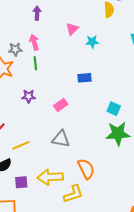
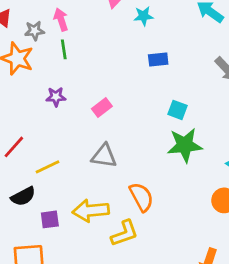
blue rectangle: (84, 78) -> (158, 59), moved

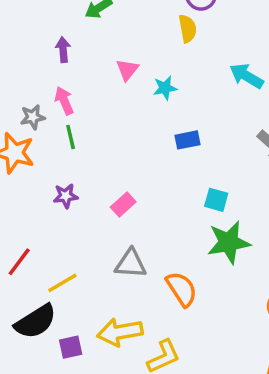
black semicircle: (23, 196) -> (36, 322), size x1.4
orange semicircle: (141, 197) -> (182, 289), moved

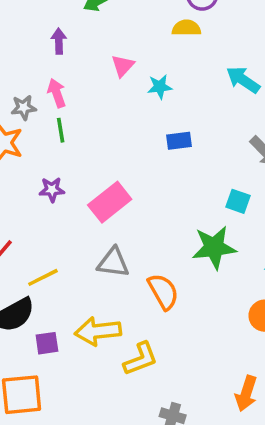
yellow semicircle: (188, 29) -> (186, 28), turned -84
cyan square: (216, 200) -> (238, 201), moved
pink rectangle: (123, 205) -> (110, 202), size x1.6

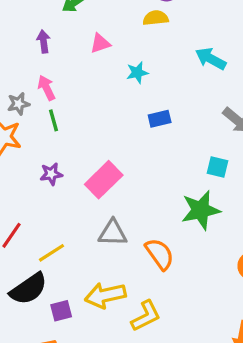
pink triangle: (123, 66) -> (100, 43), moved, turned 35

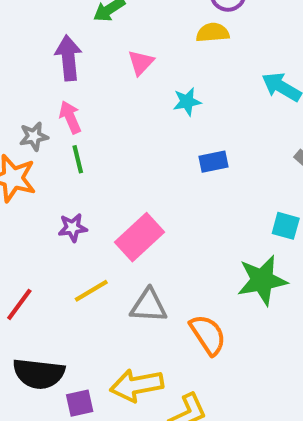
purple arrow: (44, 42) -> (68, 58), size x1.5
pink triangle: (100, 43) -> (141, 63), turned -30
yellow line: (51, 253) -> (91, 291), moved
black semicircle: (29, 289) -> (39, 374), turned 39

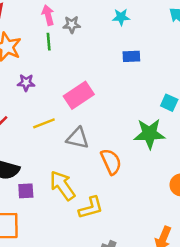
gray star: (34, 136) -> (72, 25), moved
purple star: (73, 228) -> (26, 83), moved
yellow arrow: (137, 385) -> (62, 186), turned 56

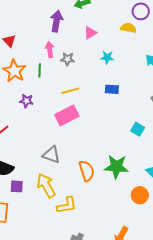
green line: (49, 42) -> (40, 70), moved
yellow line: (44, 123) -> (70, 91), moved
green star: (150, 134) -> (116, 167), moved
gray triangle: (78, 138) -> (51, 155), moved

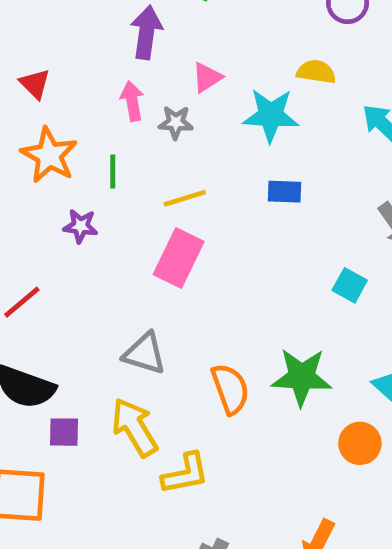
yellow semicircle: (128, 28) -> (316, 72), moved
pink triangle: (90, 33) -> (207, 77), moved
cyan star: (107, 57) -> (271, 115), size x1.6
green line: (40, 70) -> (113, 171), moved
pink rectangle: (67, 115) -> (179, 258), turned -35

